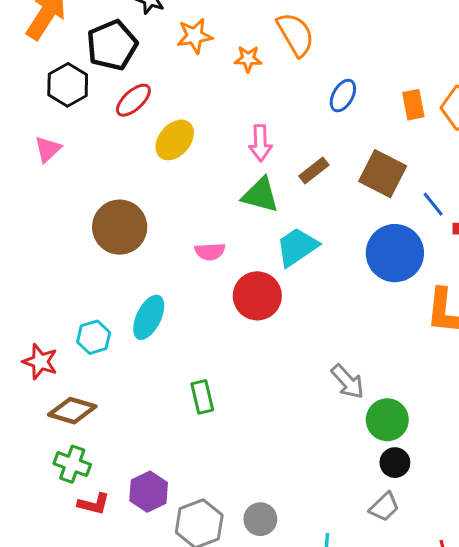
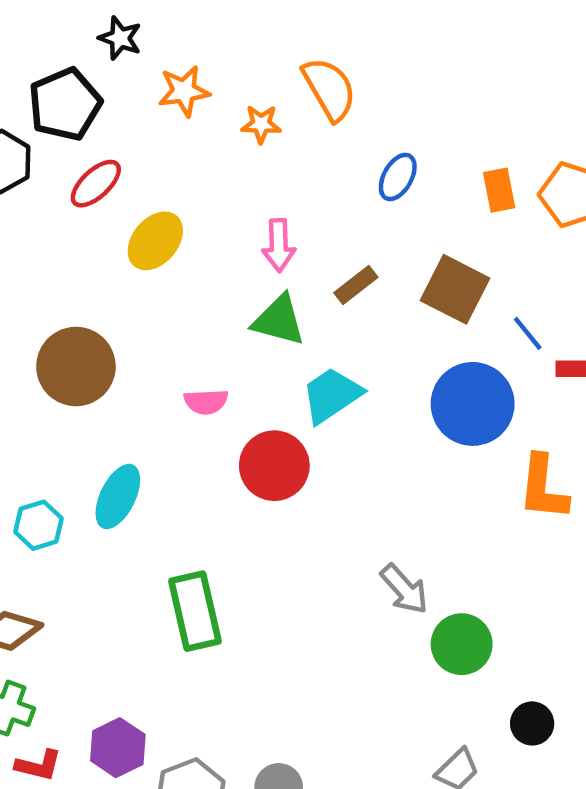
green rectangle: (202, 397) -> (195, 611), size x1.6
black circle: (395, 463) -> (532, 723), moved

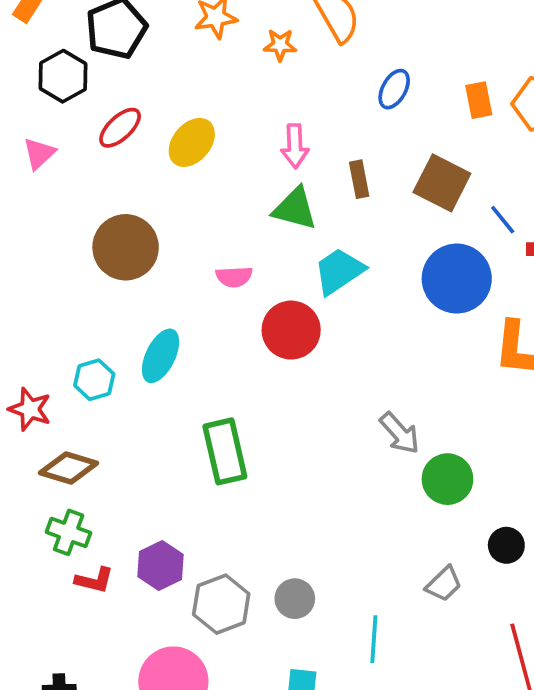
red ellipse: (96, 184) -> (120, 128), moved
brown rectangle: (356, 285) -> (359, 179), turned -63

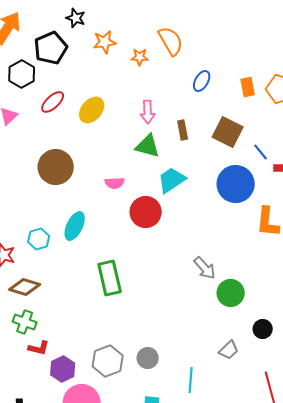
purple hexagon: (161, 566) -> (63, 369), moved

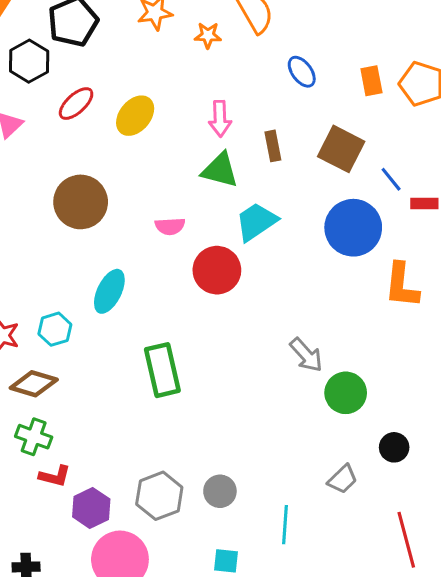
blue ellipse: (202, 81) -> (302, 72), turned -65
cyan hexagon: (39, 239) -> (55, 329), moved

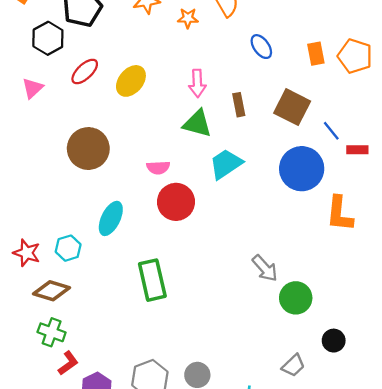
red circle: (217, 270) -> (176, 202), moved
red L-shape: (55, 476) -> (68, 363), turned -50

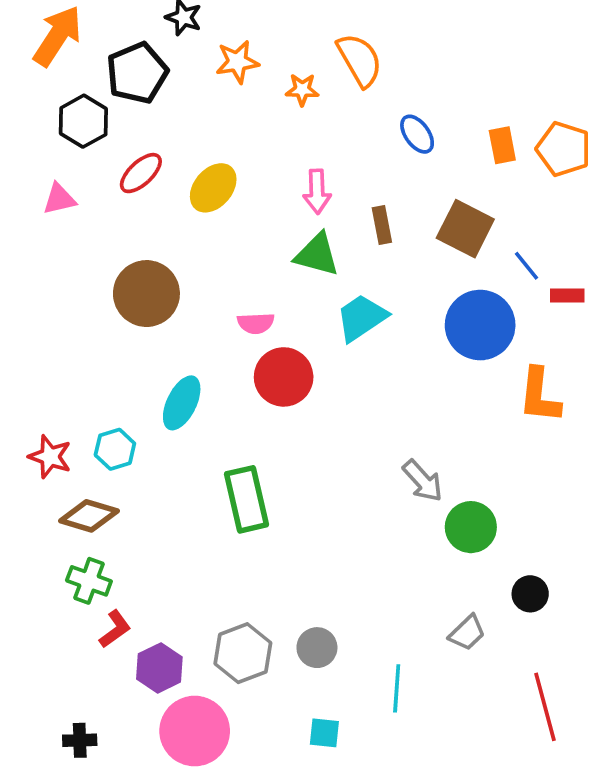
pink triangle: (33, 88) -> (59, 199), turned 30

